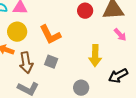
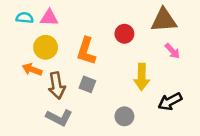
red circle: (85, 11) -> (124, 34), moved
orange L-shape: (50, 35) -> (86, 51), turned 45

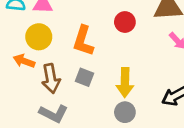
yellow arrow: (142, 77) -> (125, 83), moved

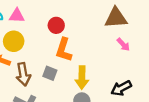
red circle: (125, 22) -> (56, 25), moved
orange L-shape: (83, 41) -> (64, 50), moved

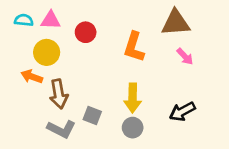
red circle: (56, 25) -> (86, 32), moved
orange L-shape: (64, 50) -> (134, 47), moved
gray square: (50, 73) -> (92, 116), moved

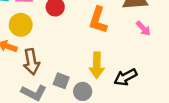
black arrow: (182, 111) -> (125, 77), moved
gray circle: (133, 128) -> (83, 91), moved

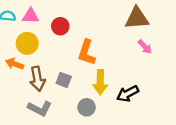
orange L-shape: (98, 20) -> (87, 52), moved
gray square: (61, 81) -> (64, 80), moved

